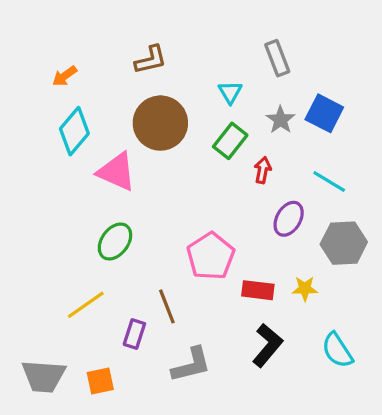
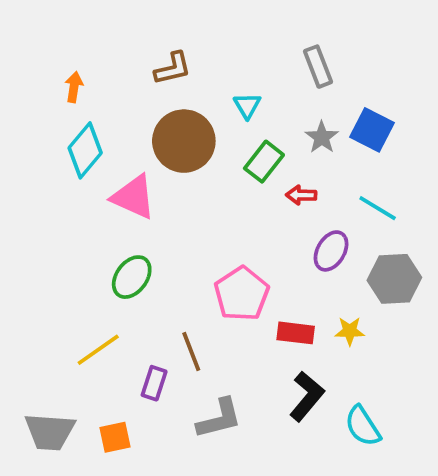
orange arrow: (65, 76) -> (74, 87), turned 135
cyan triangle: (230, 92) -> (247, 106), moved
red arrow: (263, 170) -> (301, 195), turned -100
cyan semicircle: (337, 350) -> (363, 426), moved

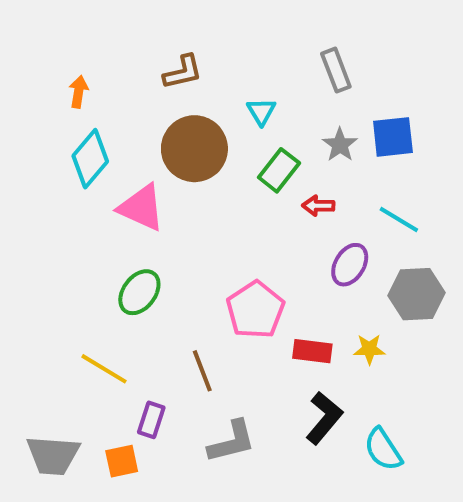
blue square: (372, 130) -> (393, 137), turned -33
yellow line: (98, 350) -> (104, 369), turned 66
purple rectangle: (154, 383) -> (151, 420), moved

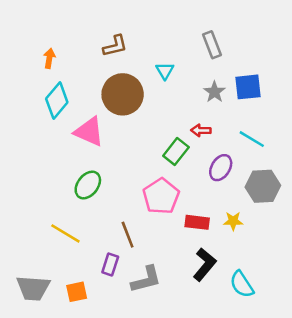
green rectangle: (279, 170) -> (176, 151), moved
purple rectangle: (151, 420) -> (110, 264), moved

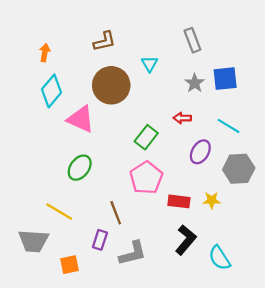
green rectangle: (176, 151) -> (146, 137), moved
gray trapezoid: (33, 288) -> (33, 241), moved

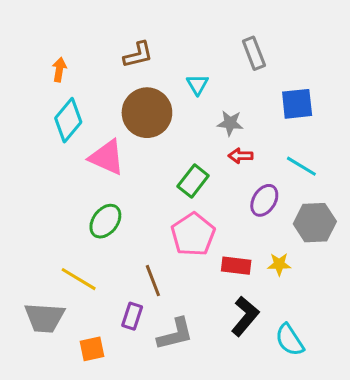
gray star: (195, 83) -> (230, 123), moved, turned -30

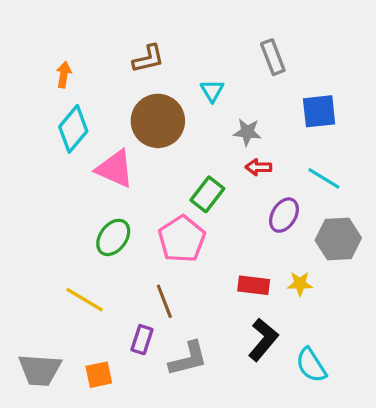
pink pentagon: (193, 234) -> (182, 239), moved
gray trapezoid: (44, 318) -> (40, 370), moved

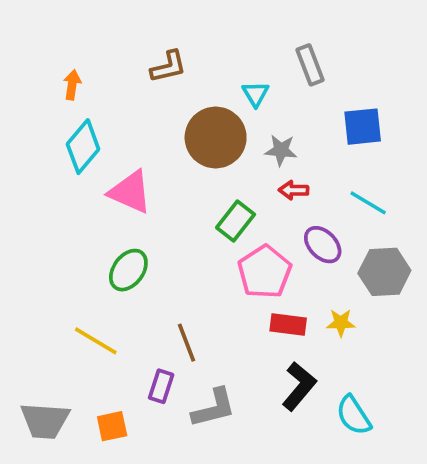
cyan triangle: (212, 91) -> (256, 94), moved
brown circle: (158, 121) -> (216, 137), moved
purple ellipse: (284, 215) -> (323, 245), turned -76
pink pentagon: (182, 239) -> (265, 272), moved

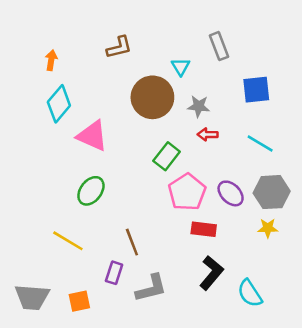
purple ellipse: (323, 245) -> (231, 193), moved
yellow star: (341, 323) -> (268, 228), moved

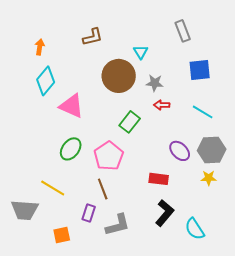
gray rectangle: (219, 46) -> (183, 31), moved
pink pentagon: (187, 192) -> (109, 156), moved
gray trapezoid: (32, 297) -> (25, 210), moved

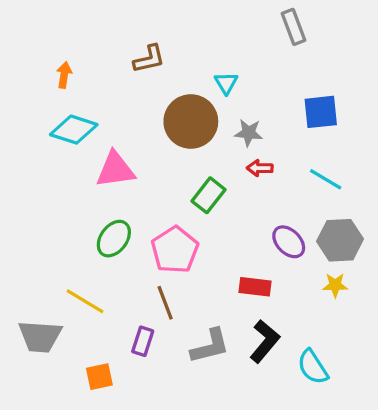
gray rectangle: (183, 31) -> (293, 27), moved
cyan diamond: (46, 81) -> (74, 130), turned 68
pink triangle: (72, 106) -> (115, 170), turned -32
gray L-shape: (118, 225) -> (210, 346), moved

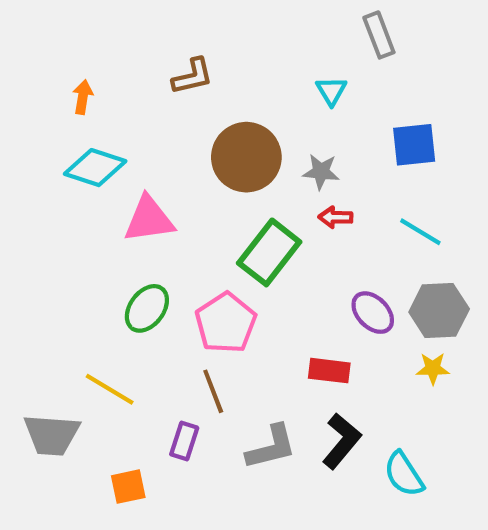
cyan triangle: (226, 83) -> (331, 91), moved
green rectangle: (208, 195) -> (269, 252), size x1.4

